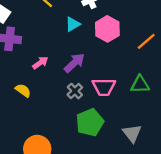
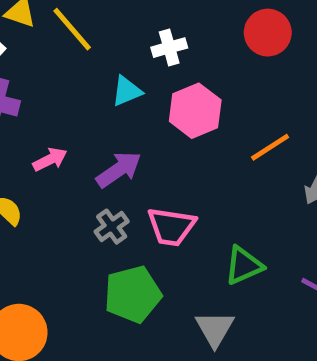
green triangle: (140, 84) -> (244, 265), moved, turned -30

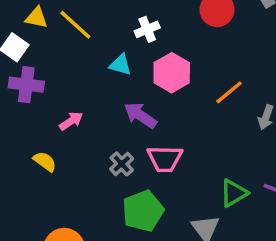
cyan triangle: (127, 91) -> (120, 65), turned 45
purple arrow: (119, 170) -> (140, 115), moved, turned -104
green triangle: (244, 265) -> (234, 193), moved

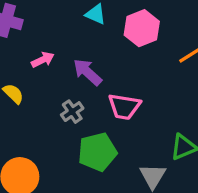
purple arrow: (140, 115) -> (87, 72), moved
gray cross: (122, 164) -> (72, 112), moved

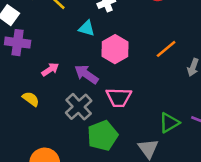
pink hexagon: (142, 28) -> (115, 49), moved
gray cross: (72, 112) -> (79, 107), size x1.5

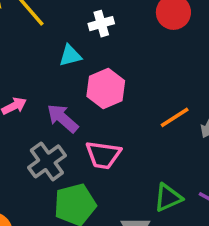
cyan triangle: (87, 28) -> (70, 56), turned -36
orange line: (166, 49) -> (175, 117), moved

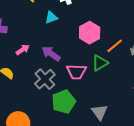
pink hexagon: (106, 88) -> (90, 33), moved
green triangle: (168, 198) -> (100, 63), moved

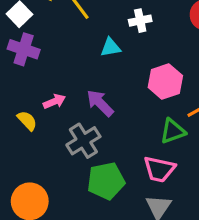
pink arrow: (23, 50) -> (54, 101), moved
pink trapezoid: (76, 72) -> (159, 169), moved

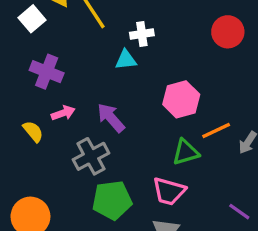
white cross: (140, 21) -> (142, 34), moved
purple cross: (24, 49) -> (47, 72), moved

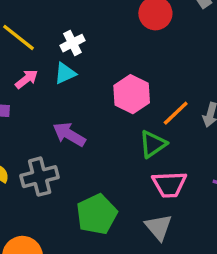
pink arrow: (63, 113) -> (27, 79), moved
gray cross: (91, 156) -> (40, 177), moved, turned 32
pink trapezoid: (169, 191) -> (169, 184), moved

